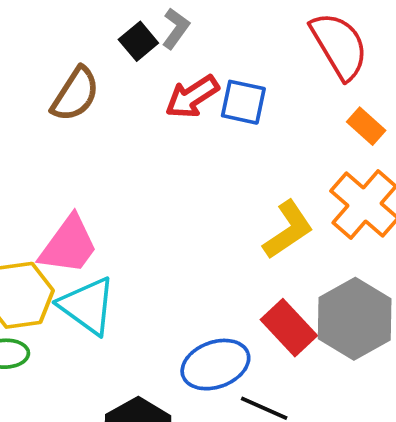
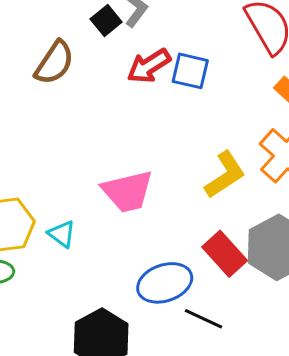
pink trapezoid: (69, 245) -> (127, 191), moved, turned 40
cyan triangle: (87, 306) -> (62, 234), size x0.6

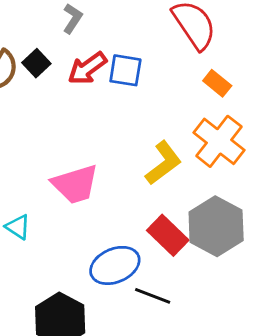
black square: (106, 20) -> (36, 63), moved

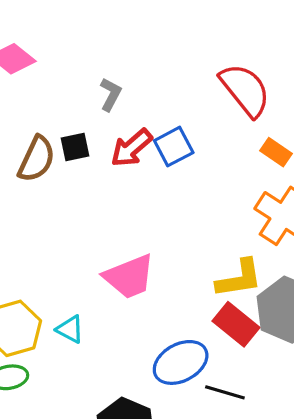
black square: (36, 63) -> (75, 147), turned 36
blue square: (125, 70) -> (174, 147), turned -32
yellow L-shape: (163, 163) -> (239, 279), moved, turned 33

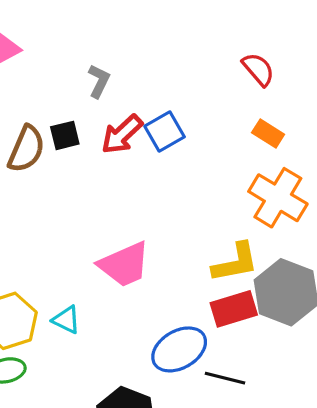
red semicircle: (245, 90) -> (258, 69), moved, size x0.6
red rectangle: (236, 324) -> (234, 309), turned -54

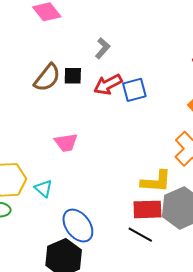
pink trapezoid: (124, 264) -> (66, 143), moved, size x0.7
blue ellipse: (179, 349) -> (78, 226), moved, turned 68
black line: (225, 378) -> (140, 235), moved

